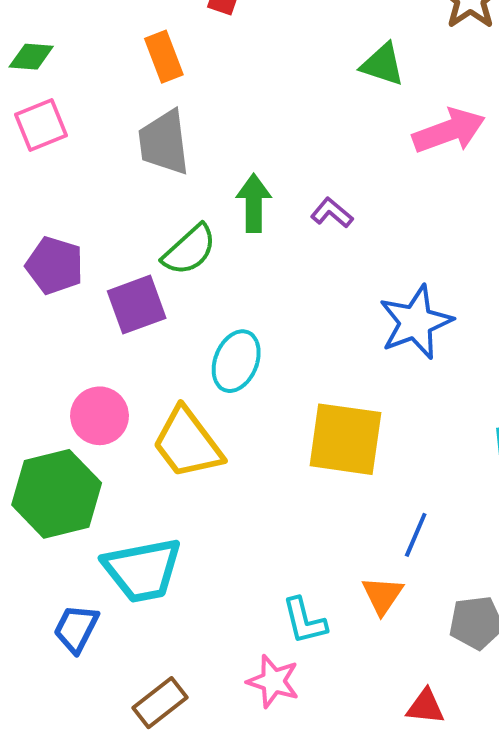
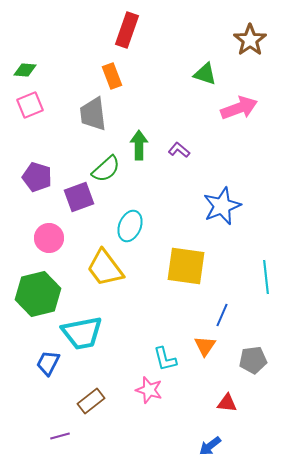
orange rectangle: (164, 57) -> (112, 76), moved
pink circle: (100, 416) -> (49, 238), moved

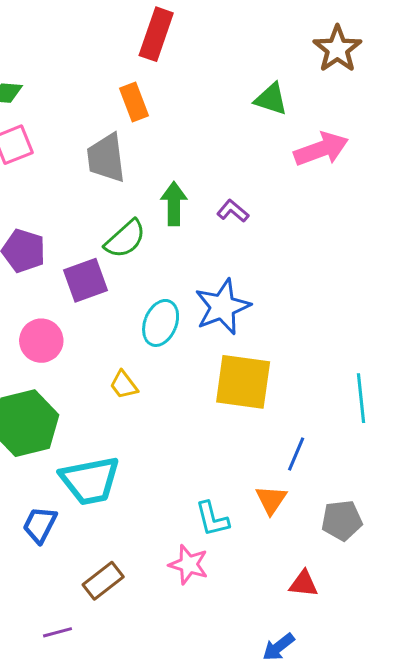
blue star: (222, 206) -> (222, 307), moved
yellow trapezoid: (105, 268) -> (124, 385), size x0.5

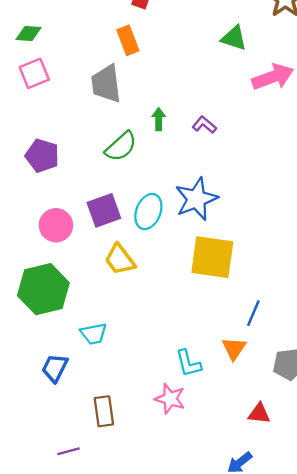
green arrow: (174, 204) -> (159, 119), size x0.7
purple square: (85, 280) -> (104, 210), moved
yellow trapezoid: (124, 385) -> (120, 259), size x1.4
cyan trapezoid: (90, 481) -> (94, 334), size x0.6
brown rectangle: (103, 581) -> (104, 411), turned -60

